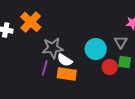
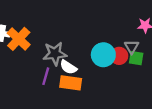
orange cross: (31, 22) -> (19, 39), moved
green square: (125, 62) -> (136, 58), moved
red circle: (110, 67) -> (119, 56), moved

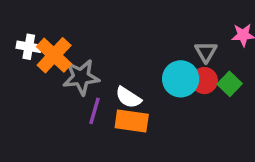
gray triangle: (132, 47) -> (206, 52), moved
gray star: (55, 54) -> (81, 77), moved
green square: (136, 58) -> (230, 84), turned 35

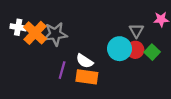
gray star: (81, 77) -> (55, 34), moved

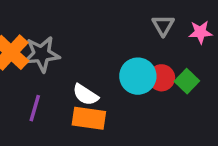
gray triangle: (136, 31) -> (163, 25), moved
purple line: (62, 70) -> (35, 108), moved

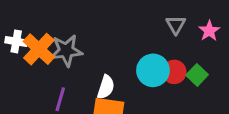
pink star: (200, 32) -> (209, 31), turned -30
white semicircle: (85, 95) -> (106, 87), turned -105

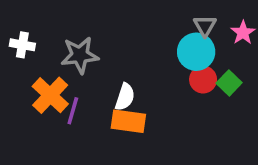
orange cross: (39, 49) -> (50, 95), moved
cyan circle: (153, 70) -> (196, 52), moved

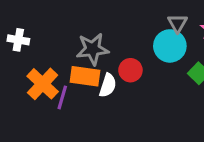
gray star: (80, 55) -> (93, 49), moved
red circle: (203, 80) -> (130, 70), moved
orange rectangle: (128, 121) -> (85, 76), moved

